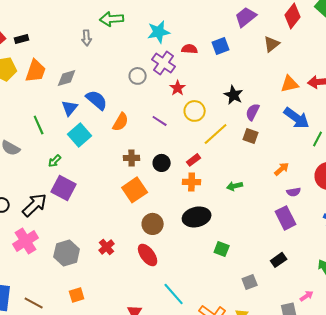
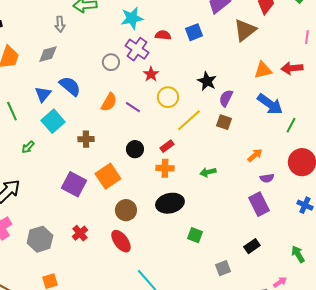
brown triangle: (272, 44) -> (245, 30), size x1.4
gray diamond: (67, 78) -> (48, 54), moved
orange semicircle: (121, 122) -> (109, 102), moved
brown cross: (132, 158) -> (86, 139), moved
purple square: (64, 188) -> (74, 184), moved

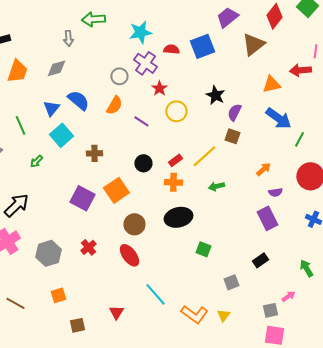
blue square: (194, 32) -> (202, 46), size x1.4
red arrow: (292, 68) -> (300, 70), moved
orange semicircle: (109, 102) -> (114, 105), moved
yellow line: (189, 120) -> (204, 156), moved

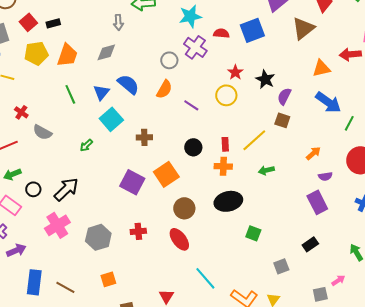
red star: (159, 88) -> (235, 72), moved
green line: (20, 125) -> (70, 94), moved
red rectangle: (175, 160) -> (225, 144), turned -56
red cross: (88, 247) -> (138, 231), turned 35

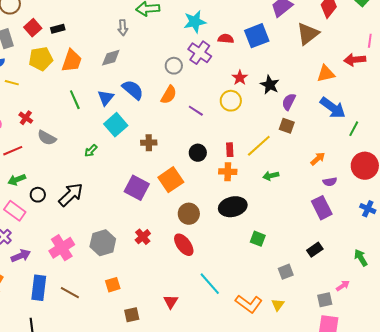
pink cross: (57, 225) -> (62, 248), moved
red cross: (138, 231) -> (143, 237), turned -35

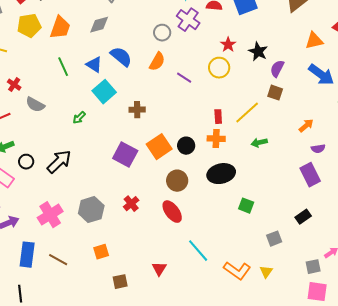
blue triangle: (106, 98) -> (94, 65), turned -36
black circle: (198, 153) -> (186, 146), moved

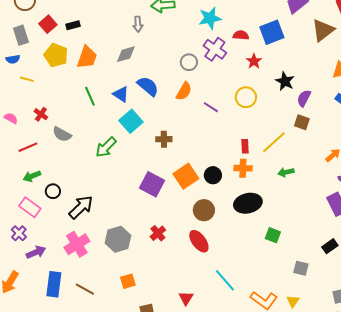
yellow pentagon: (29, 26) -> (56, 55), turned 30
red star: (228, 45) -> (254, 61), moved
green arrow: (79, 118) -> (106, 147), size x1.6
black arrow: (59, 162) -> (81, 207), moved
gray square: (274, 239) -> (301, 268), turned 35

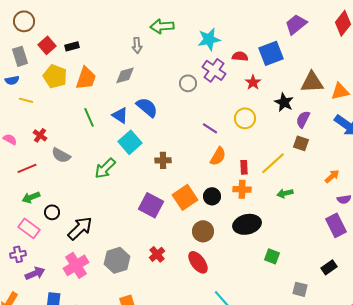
brown triangle: (323, 30) -> (312, 82), moved, turned 35
orange semicircle: (184, 91) -> (218, 156), moved
purple cross: (19, 233) -> (18, 254), turned 35

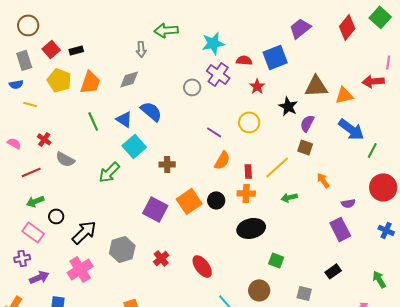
orange arrow: (332, 176) -> (323, 180), moved, turned -84
brown circle: (203, 231) -> (259, 290), moved
gray hexagon: (117, 260) -> (122, 249), moved

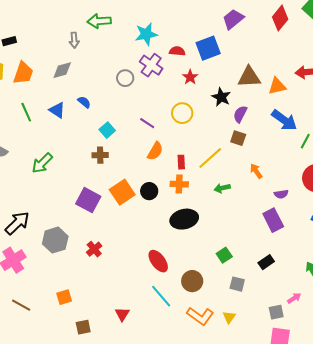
blue semicircle: (151, 111) -> (84, 102), size x0.6
cyan square: (134, 146) -> (107, 130), moved, size x0.7
green square: (276, 260) -> (224, 255), moved, turned 35
red ellipse: (202, 266) -> (158, 261), moved

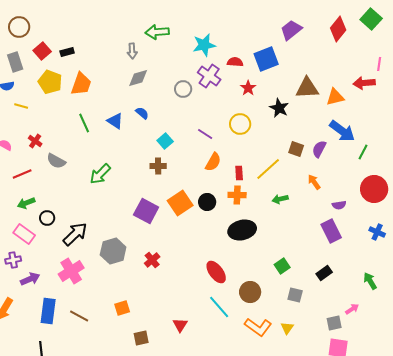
gray diamond: (62, 70) -> (138, 78), moved
purple semicircle: (240, 114) -> (319, 149), moved

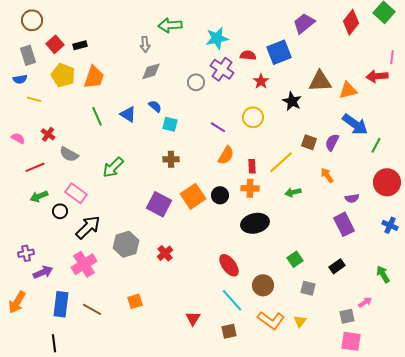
cyan square: (165, 141) -> (170, 124), moved, turned -35
pink rectangle: (24, 234) -> (76, 193), moved
brown square: (141, 338) -> (229, 331), moved

